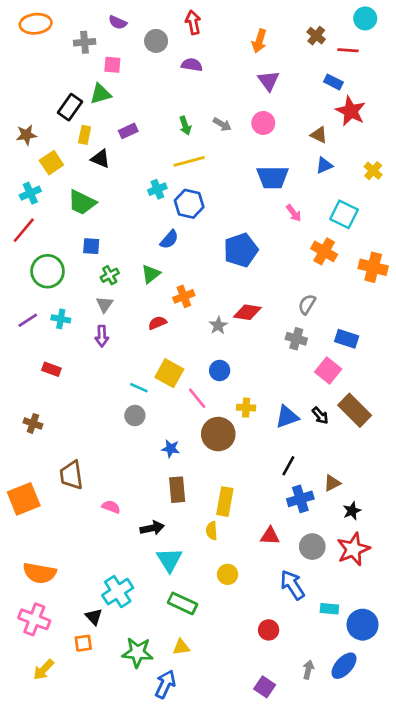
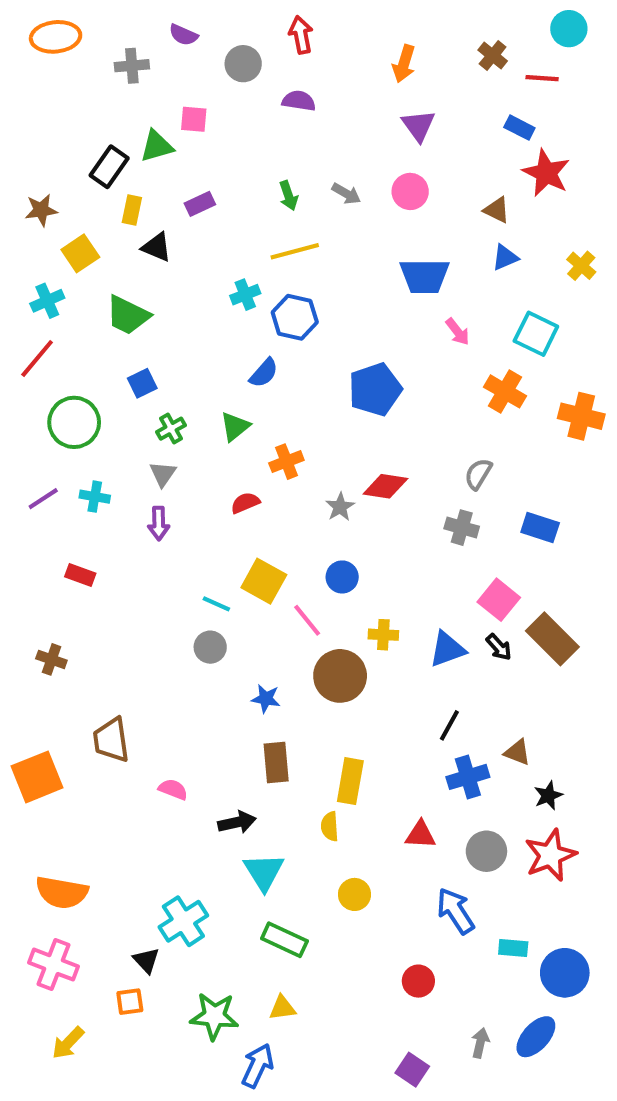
pink square: (112, 65) -> (194, 119), moved
blue square: (91, 246) -> (142, 383), turned -30
pink square: (328, 371) -> (499, 600), moved
brown triangle: (332, 483) -> (517, 752), turned 48

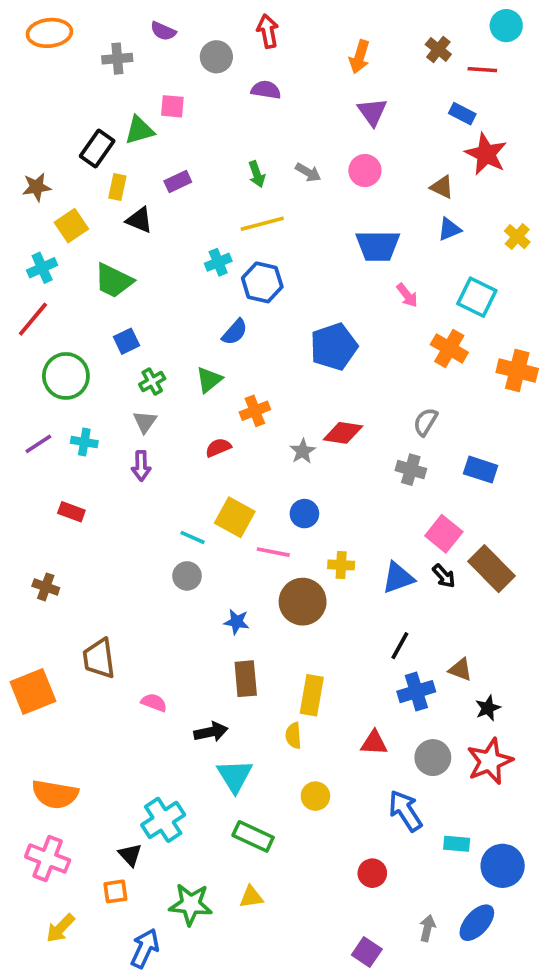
pink line: (307, 620) -> (273, 552), turned -40
blue arrow: (258, 1066) -> (145, 948), moved

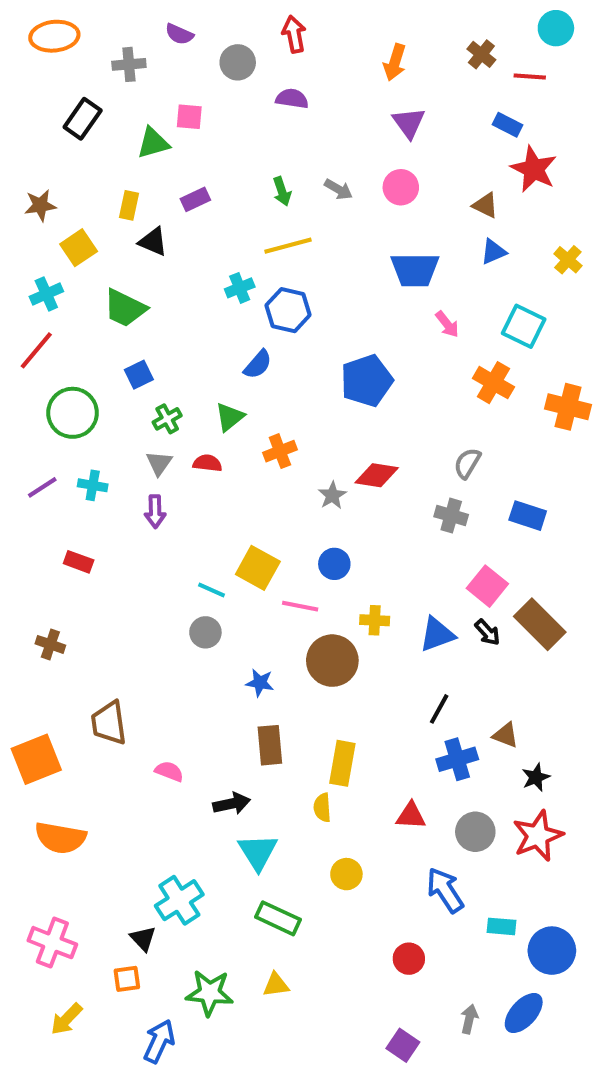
black rectangle: (97, 149) -> (83, 119), moved
red semicircle: (218, 448) -> (207, 463), moved, turned 30
orange semicircle: (55, 794) -> (60, 838), moved

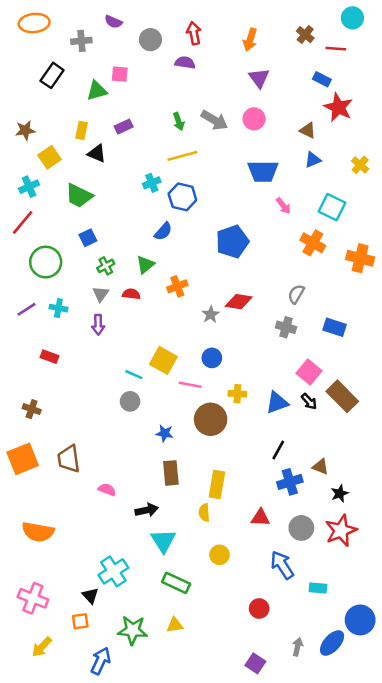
red arrow: (294, 34) -> (194, 33), moved
gray arrow: (338, 189) -> (214, 120), size x1.5
orange square: (36, 759) -> (23, 459), moved
blue circle: (552, 951) -> (360, 620), moved

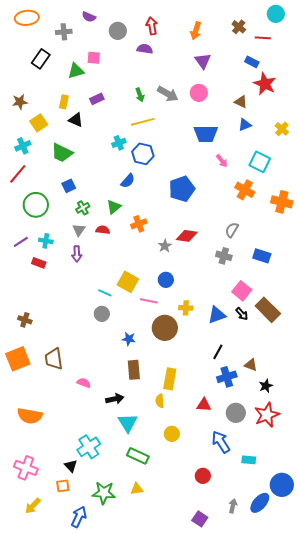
red rectangle: (50, 357) -> (39, 263), moved

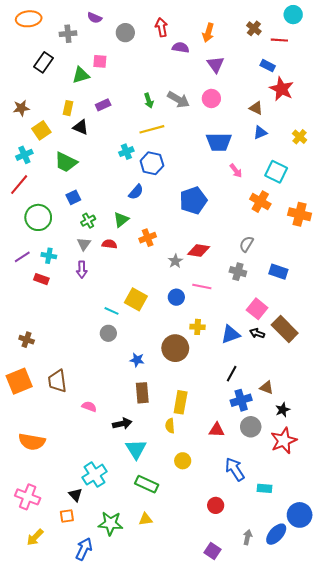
purple semicircle: (145, 49) -> (181, 47), moved
pink line: (149, 301) -> (202, 287), moved
black arrow: (242, 314) -> (257, 333), turned 152
gray circle: (236, 413) -> (251, 427), moved

